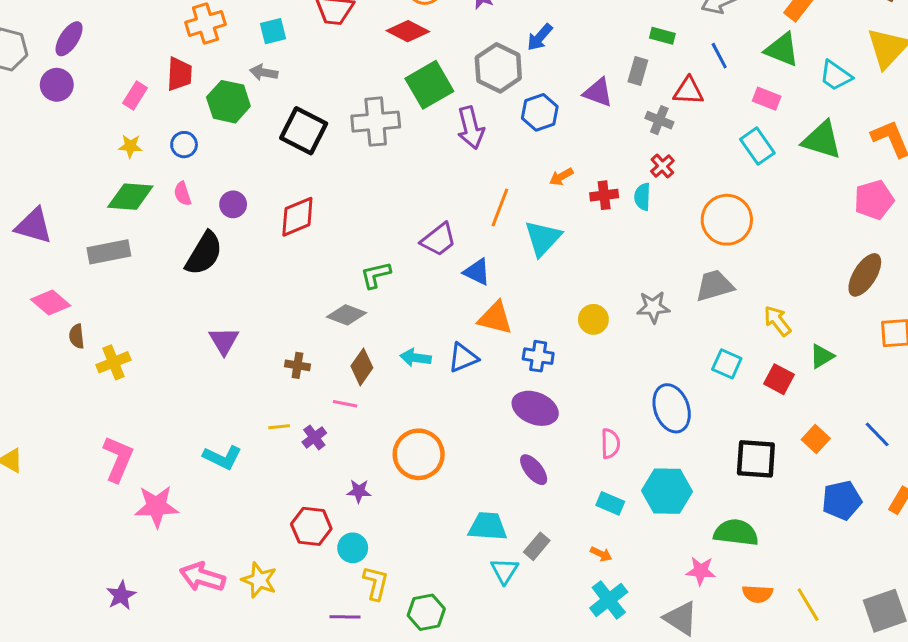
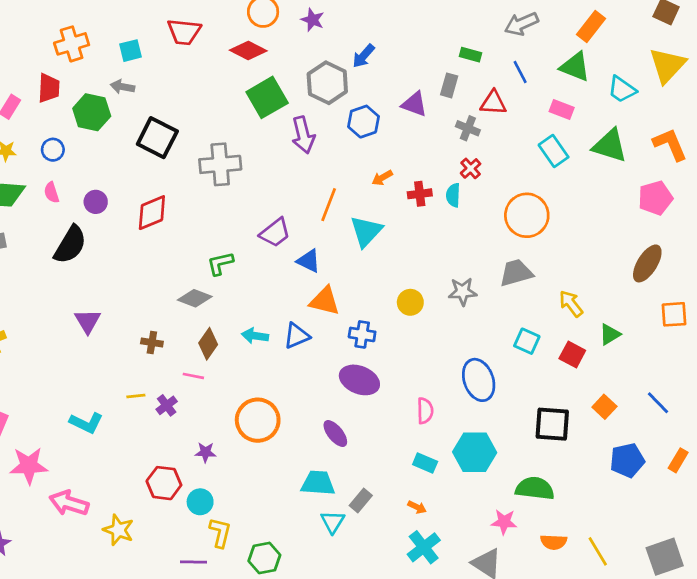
gray cross: (376, 122) -> (220, 164), moved
purple ellipse: (534, 470) -> (335, 434), moved
pink arrow: (202, 577) -> (69, 503), moved

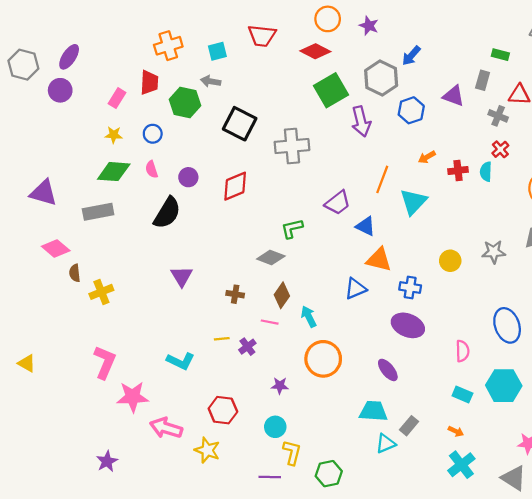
cyan arrow: (255, 336) -> (309, 316), moved, turned 55
red hexagon: (164, 483) -> (223, 410), moved
cyan triangle: (333, 522) -> (386, 444), turned 35

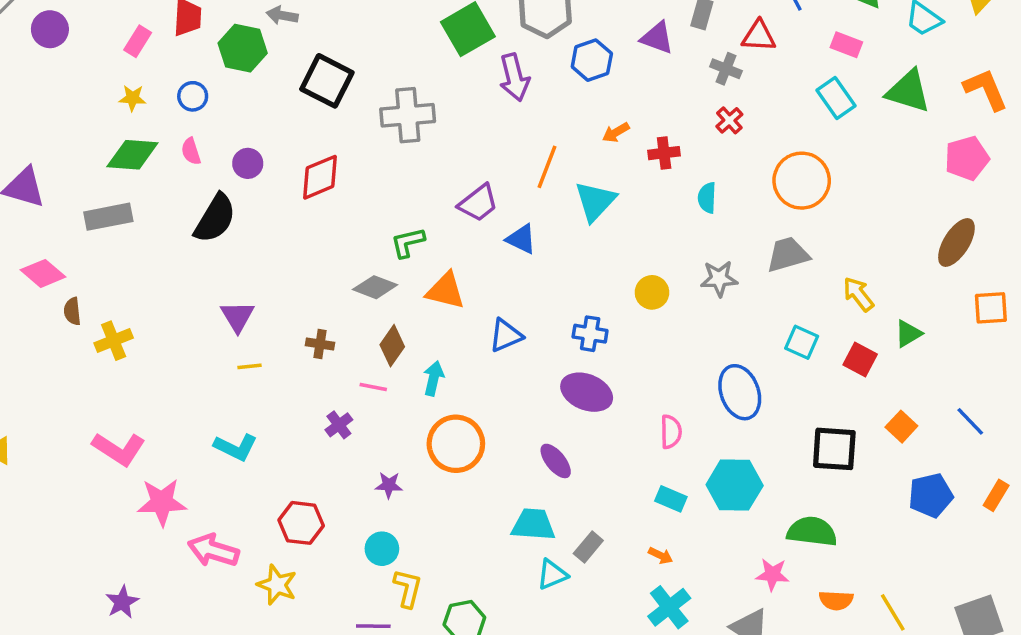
cyan semicircle: (486, 172) -> (707, 198), moved
orange triangle: (379, 260) -> (446, 291), moved
cyan arrow: (309, 316) -> (434, 378), turned 40
yellow line: (222, 339) -> (249, 366), moved
pink L-shape: (105, 362) -> (119, 449), turned 100

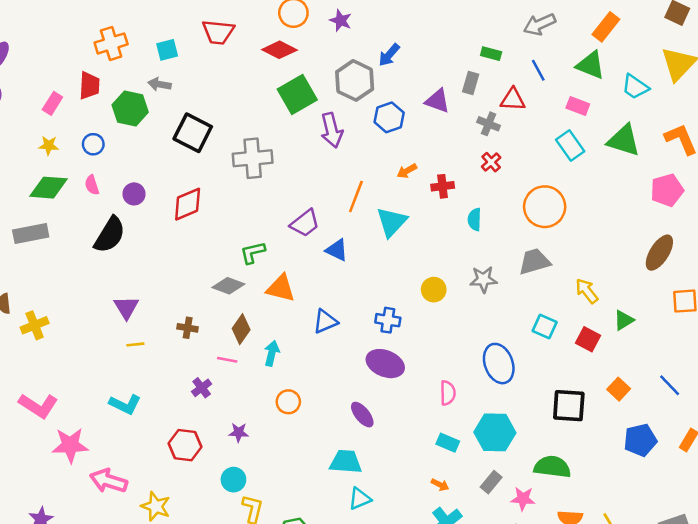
orange circle: (456, 444) -> (288, 402), size x0.6
red hexagon: (301, 523) -> (185, 445), moved
gray rectangle: (588, 547) -> (491, 482), moved

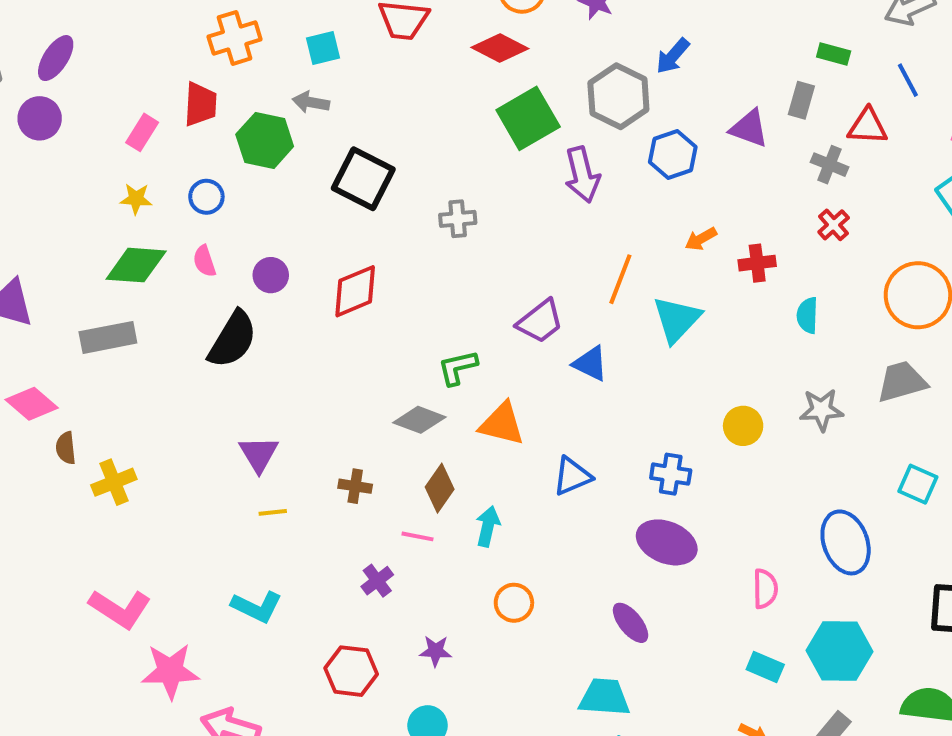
gray cross: (253, 158) -> (458, 219), size x0.6

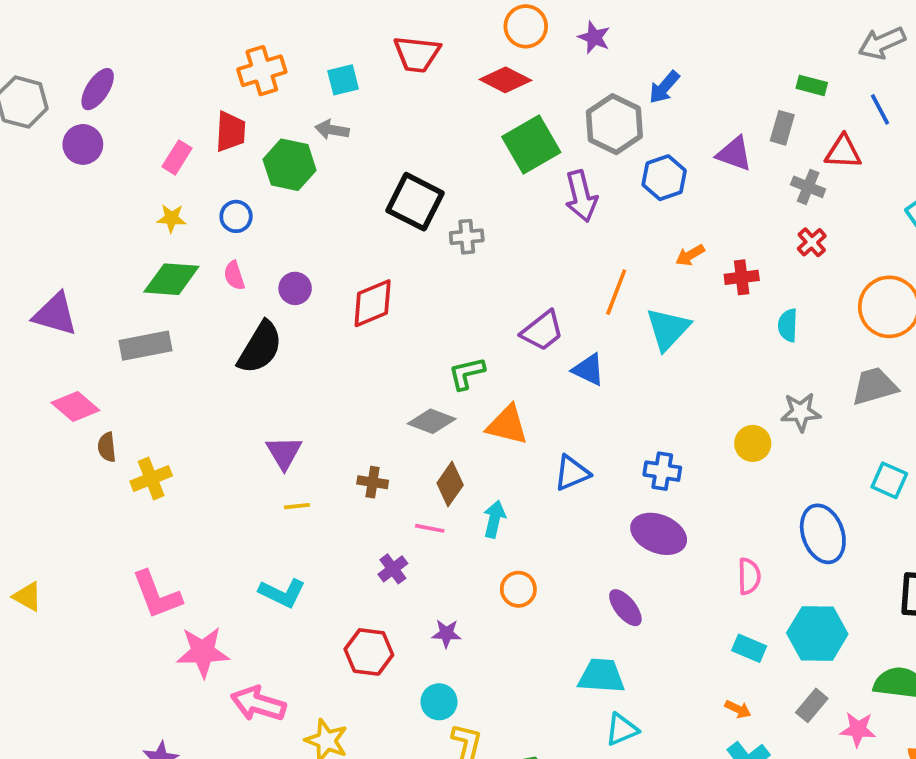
black square: (363, 179) -> (415, 202), moved
yellow circle: (743, 426) -> (753, 443), moved
pink L-shape: (120, 609) -> (157, 595), turned 36

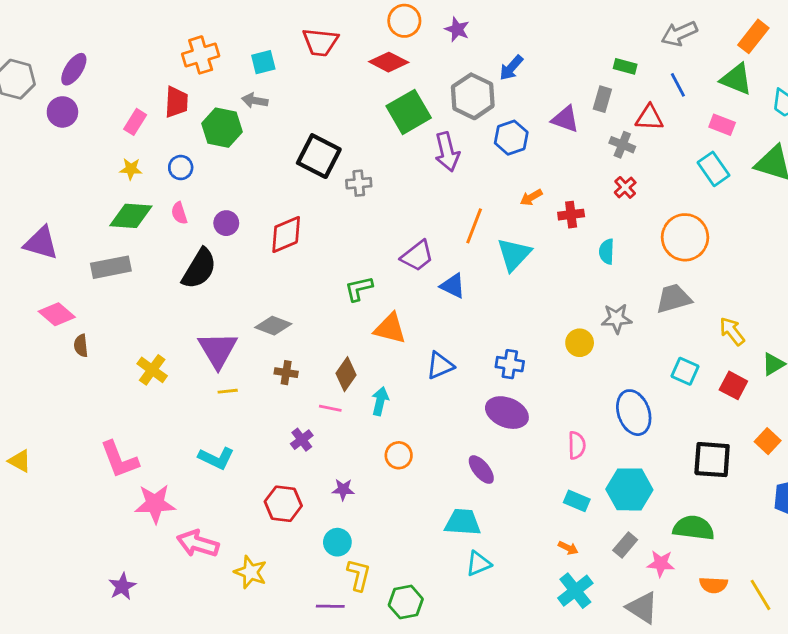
gray diamond: (432, 421) -> (273, 326), moved
purple triangle: (284, 453) -> (218, 350), size x1.4
yellow cross: (151, 478) -> (152, 370), moved, turned -32

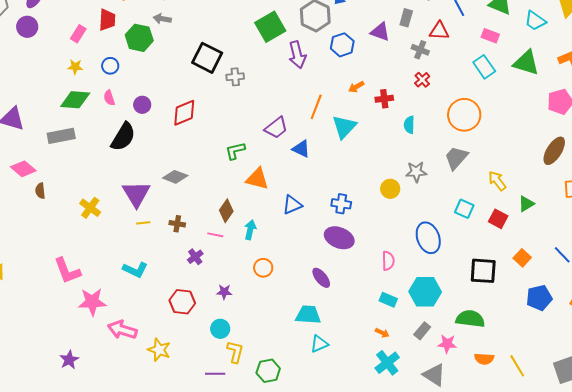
gray trapezoid: (674, 299) -> (456, 158), turned -32
brown cross: (286, 373) -> (177, 224), moved

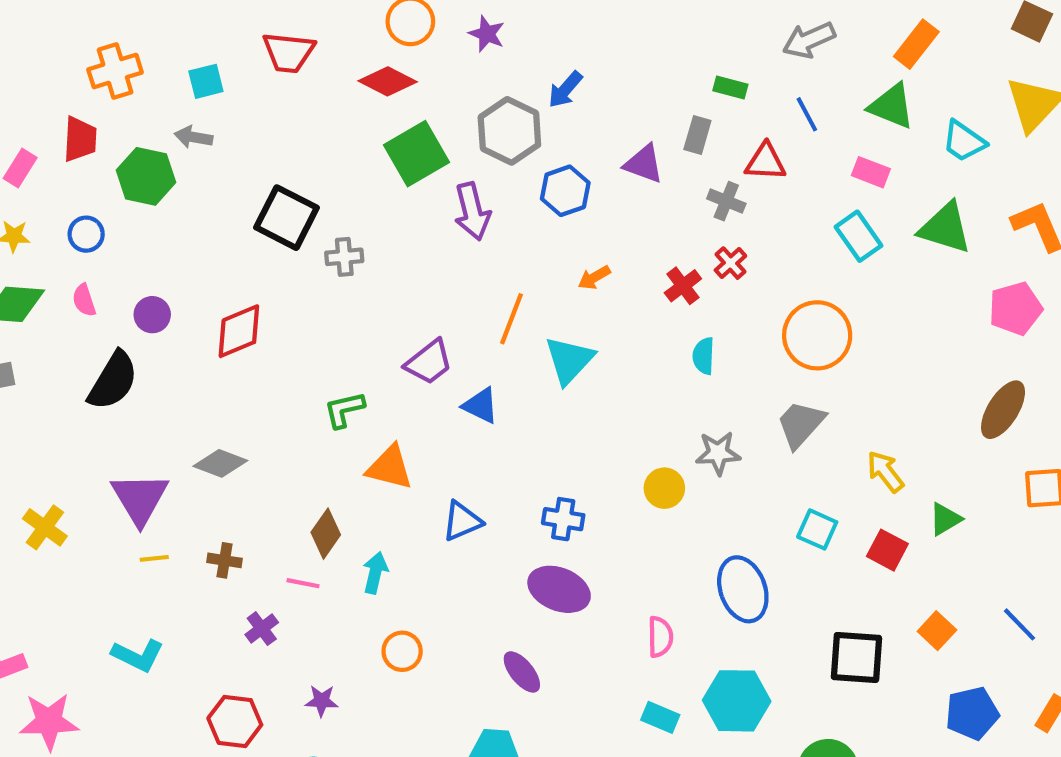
red cross: (384, 99) -> (683, 286), moved, turned -30

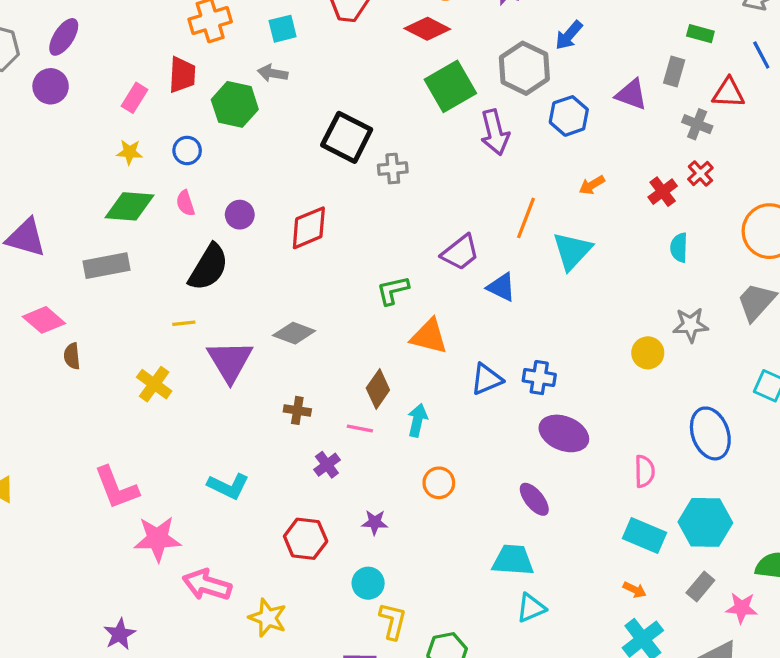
blue cross: (563, 519) -> (539, 378), moved
yellow line: (154, 558) -> (184, 323), moved
cyan rectangle: (660, 717) -> (644, 535), size x1.4

